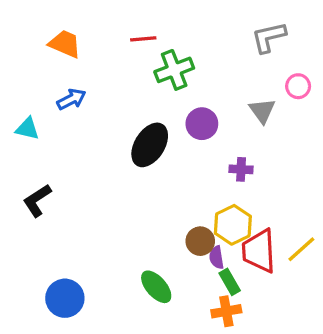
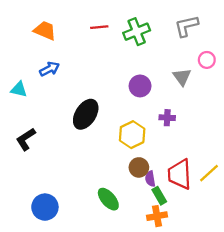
green cross: (174, 70) -> (137, 32), moved
black ellipse: (150, 145) -> (86, 114), moved
yellow hexagon: (233, 225) -> (132, 135), moved

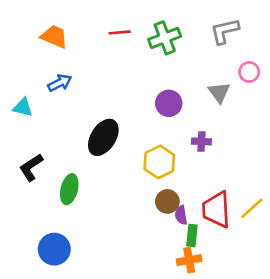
green rectangle: (159, 196) -> (192, 236), turned 36
green ellipse: (108, 199) -> (69, 189), moved, turned 55

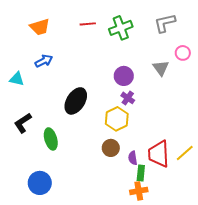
orange trapezoid: (54, 37) -> (40, 27), turned 140
purple cross: (201, 141) -> (128, 98), moved, turned 32
green ellipse: (69, 189) -> (51, 139), turned -30
brown circle: (167, 201) -> (111, 148), moved

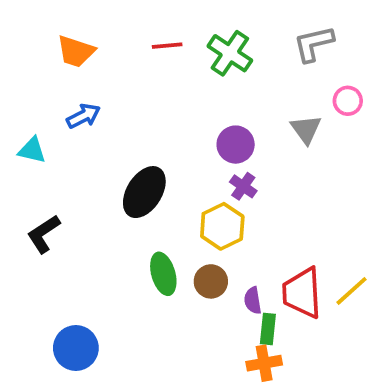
orange trapezoid: (40, 27) -> (76, 51), turned 35
green cross: (121, 28) -> (230, 53), turned -35
green ellipse: (51, 139) -> (163, 274), moved

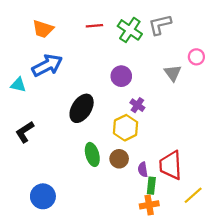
gray L-shape: (314, 44) -> (160, 25), moved
blue arrow: (83, 116) -> (47, 65), size x1.6
purple circle: (236, 145) -> (121, 76), moved
yellow line: (352, 291) -> (193, 195), moved

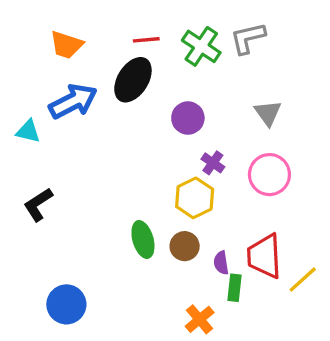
pink circle: (196, 57) -> (269, 175), moved, size x1.6
black ellipse: (82, 108) -> (133, 80), moved
yellow line: (193, 195) -> (303, 279), moved
orange cross: (149, 205) -> (200, 319), moved, turned -30

